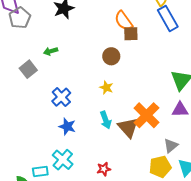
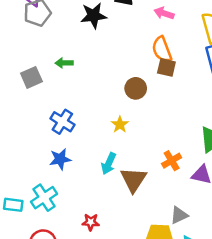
blue cross: (61, 97) -> (62, 122), turned -30
orange cross: (146, 115) -> (172, 161), moved, size x0.6
cyan arrow: (106, 120) -> (109, 164), turned 30
blue star: (67, 126) -> (60, 159), turned 30

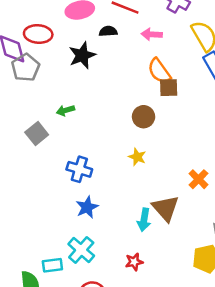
cyan arrow: (109, 164) -> (144, 220), moved

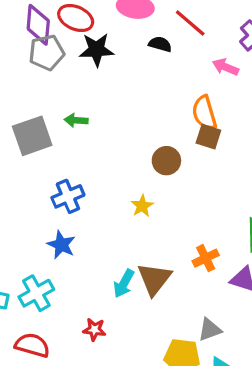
pink arrow: (152, 34) -> (225, 67), moved
black star: (82, 55) -> (97, 50), moved
gray square: (37, 133) -> (32, 136), size x1.4
blue cross: (79, 169) -> (68, 196), turned 30
blue star: (87, 207) -> (61, 245), turned 30

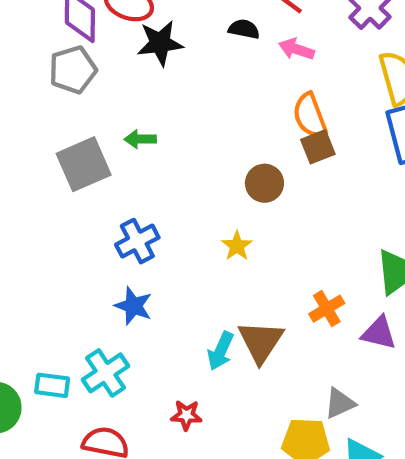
gray pentagon: (47, 53) -> (73, 70), moved
pink arrow: (225, 67) -> (296, 49), moved
brown square: (208, 137) -> (318, 147), turned -35

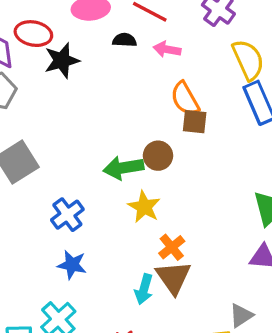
green arrow: (140, 139) -> (123, 168), moved, size x1.6
brown square: (318, 147) -> (195, 122), turned 36
yellow star: (237, 246) -> (144, 207), size x1.4
orange cross: (327, 309) -> (172, 247), moved

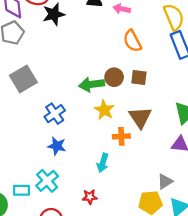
brown square: (195, 122) -> (139, 77), moved
orange cross: (172, 247) -> (121, 136), turned 35
brown triangle: (173, 277) -> (140, 117), moved

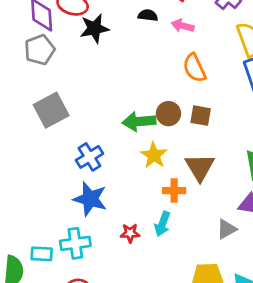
blue star: (57, 146) -> (90, 199), size x1.4
cyan arrow: (103, 163) -> (162, 224), moved
cyan cross: (47, 181) -> (75, 243), turned 30
gray triangle: (165, 181) -> (227, 229), moved
red star: (90, 197) -> (130, 233), moved

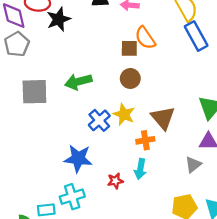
gray square: (51, 110) -> (34, 92), turned 36
brown square: (201, 116) -> (129, 48), moved
green arrow: (139, 121) -> (78, 82), moved
blue cross: (89, 157) -> (99, 120), moved

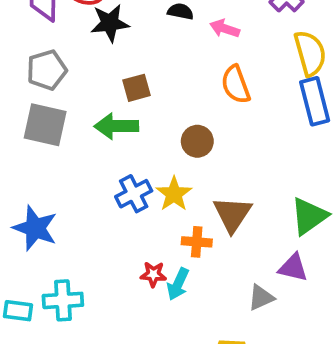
gray pentagon: (17, 44) -> (47, 70), moved
brown square: (129, 48) -> (137, 88), moved, turned -30
blue star: (78, 158) -> (35, 228), moved
red star: (115, 181) -> (153, 274), moved

